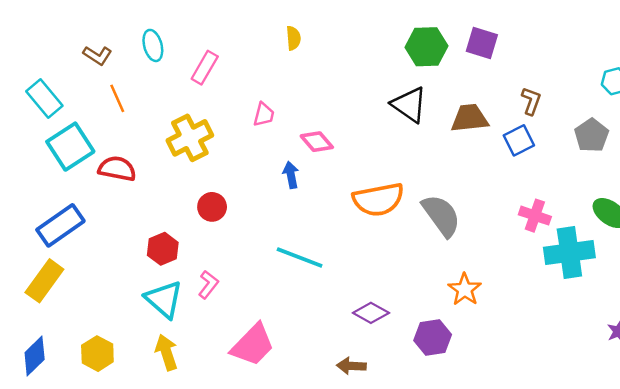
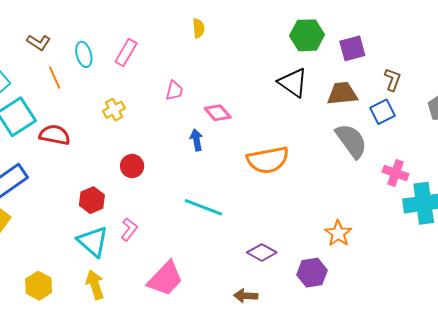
purple square: (482, 43) -> (352, 48), moved, turned -32
cyan ellipse: (153, 45) -> (84, 54), moved
yellow cross: (190, 138) -> (114, 110), size x0.6
gray semicircle: (441, 216) -> (351, 141), moved

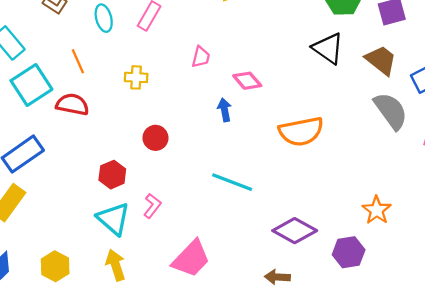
orange line: (55, 78) -> (78, 61), moved
brown trapezoid: (342, 94) -> (381, 60), turned 44
yellow cross: (114, 110) -> (136, 77), turned 30
purple diamond: (262, 252) -> (295, 231), size x1.4

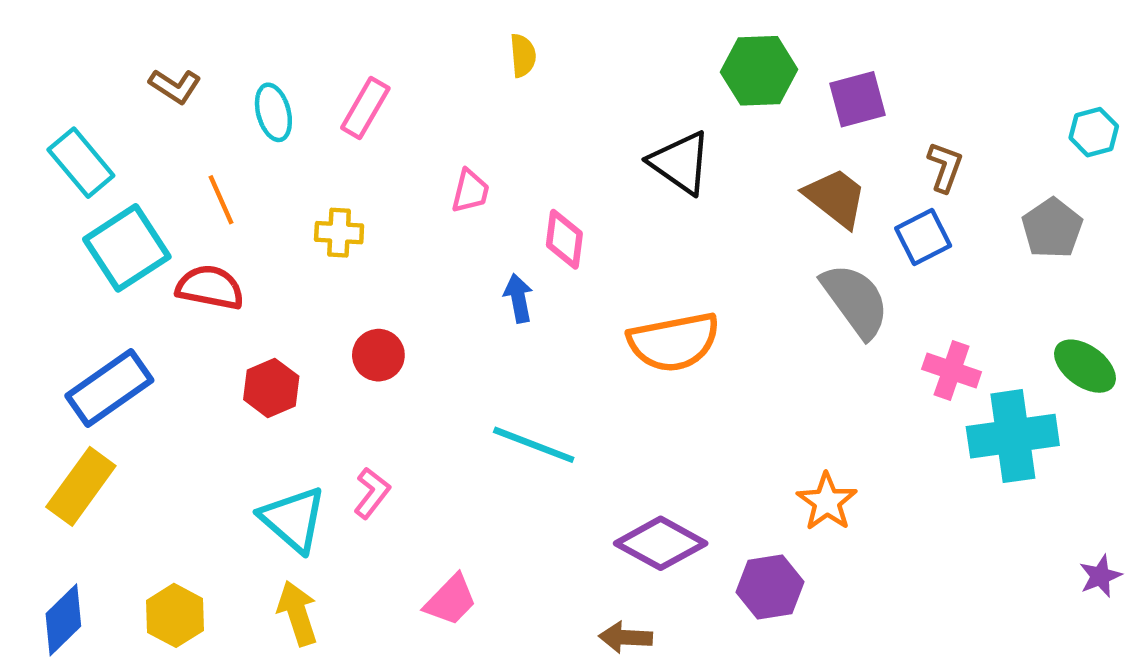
black triangle: (328, 48) -> (680, 163), moved
pink diamond: (247, 81) -> (564, 239), turned 48
red hexagon: (112, 175) -> (271, 388), moved
pink trapezoid: (191, 259) -> (451, 600), size x0.7

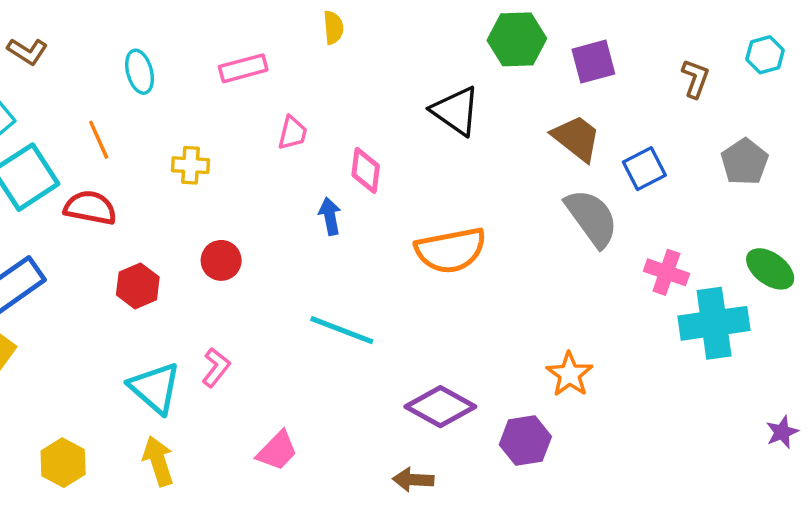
brown L-shape: (175, 86) -> (27, 51), moved
pink rectangle: (365, 108) -> (243, 68), moved, turned 45
cyan hexagon: (1094, 132) -> (765, 55), moved
brown L-shape: (945, 167) -> (695, 79), moved

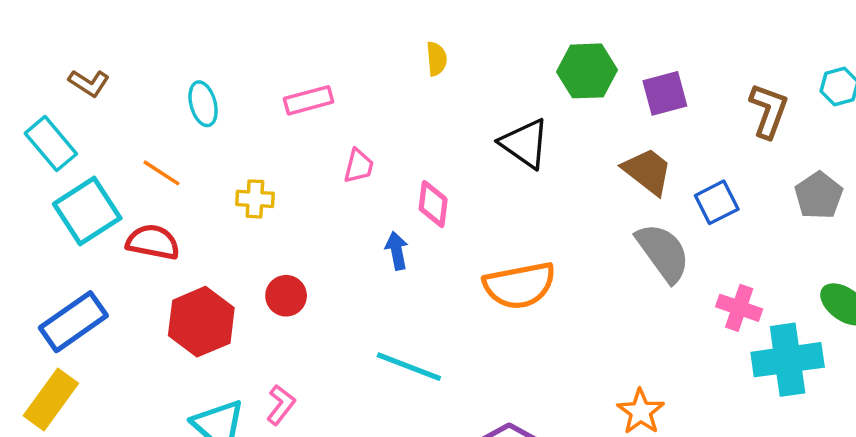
yellow semicircle: (333, 28) -> (437, 59), moved
brown L-shape: (695, 79) -> (769, 111), size x1.4
orange line: (99, 140) -> (162, 173), turned -33
red hexagon: (138, 286) -> (201, 322), size x1.5

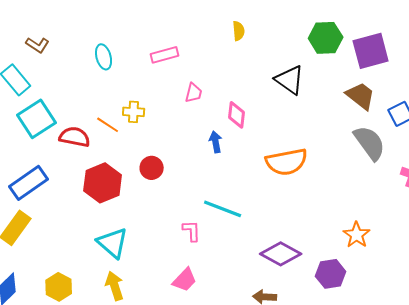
purple square: (665, 93) -> (371, 51), size x1.4
orange line: (162, 173) -> (108, 125), moved
pink L-shape: (281, 405) -> (192, 231), moved, turned -40

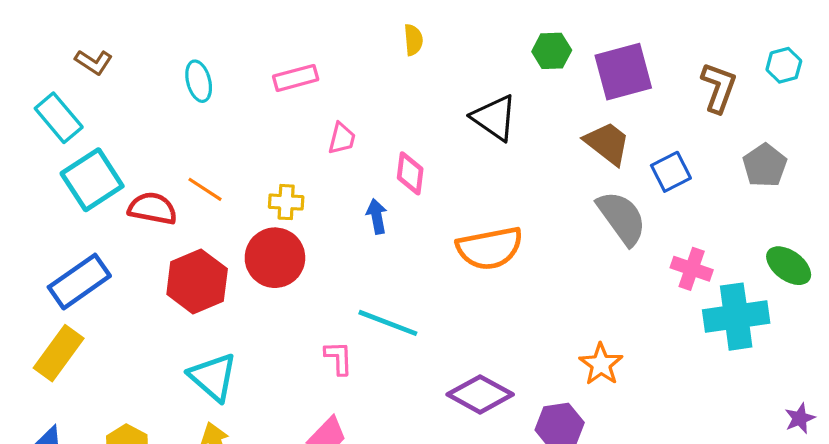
green hexagon: (326, 38) -> (552, 51), size x0.7
yellow cross: (134, 112) -> (286, 202), moved
red circle: (152, 168) -> (275, 258), size x1.6

